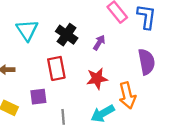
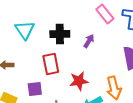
black cross: (67, 35) -> (60, 34), turned -36
red star: (97, 79) -> (79, 81), moved

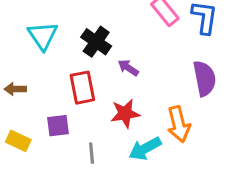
black cross: (60, 34) -> (96, 42), turned 36
purple arrow: (89, 41) -> (128, 68), moved, turned -88

